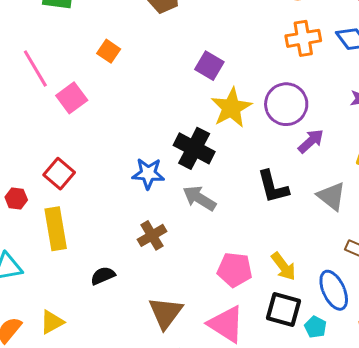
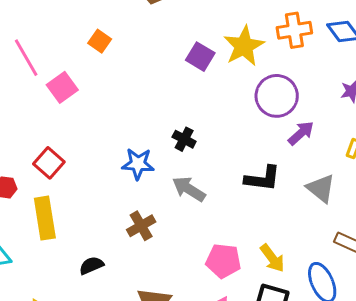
yellow star: (231, 108) -> (244, 46), moved
black cross: (194, 148) -> (184, 139), size x0.6
black L-shape: (273, 187) -> (263, 178), turned -69

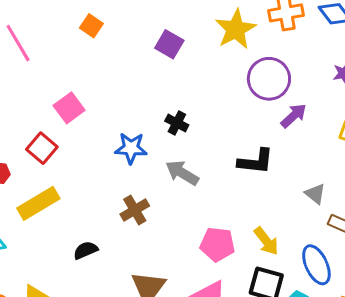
purple square: (200, 57) -> (169, 44), moved
pink square: (62, 87) -> (69, 108), moved
gray triangle: (321, 188) -> (315, 194), moved, size x0.7
yellow rectangle: (45, 218) -> (38, 203), turned 69

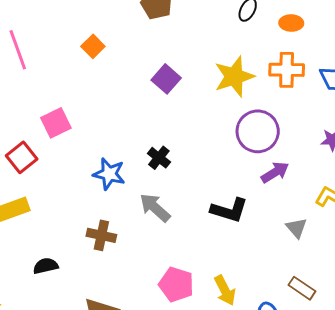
gray triangle: (315, 194) -> (296, 228), moved
brown cross: (135, 210) -> (101, 235), turned 32

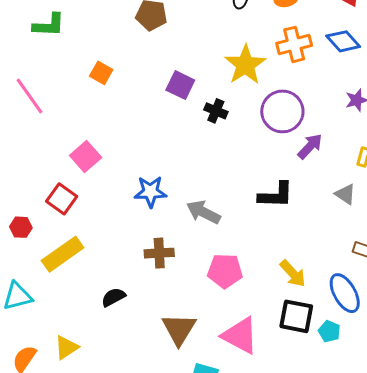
black cross: (159, 158) -> (216, 111), moved
pink pentagon: (176, 284) -> (225, 271), moved

